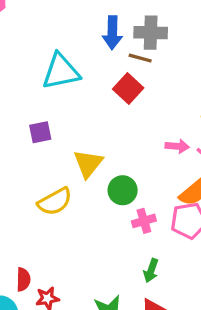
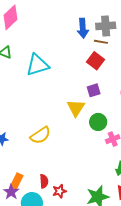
cyan triangle: (61, 71) -> (38, 65), moved
purple square: (40, 132) -> (94, 90), moved
yellow semicircle: (55, 202) -> (40, 135), moved

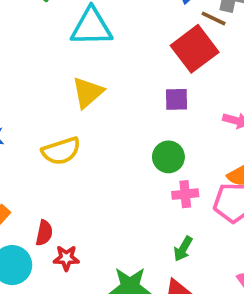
red square: (95, 61) -> (195, 49), size x1.4
yellow triangle: (76, 108) -> (88, 92), moved

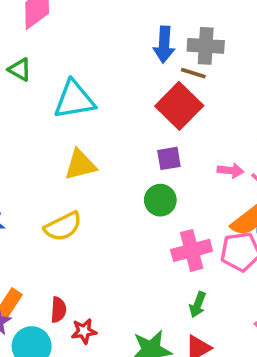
yellow triangle: (88, 92) -> (80, 165), turned 36
green circle: (168, 157) -> (160, 200), moved
pink cross: (185, 194) -> (192, 250), size x1.5

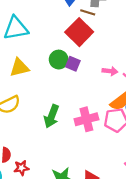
purple square: (169, 158) -> (73, 64), turned 32
green circle: (160, 200) -> (59, 60), moved
green arrow: (198, 305) -> (52, 116), moved, size x1.5

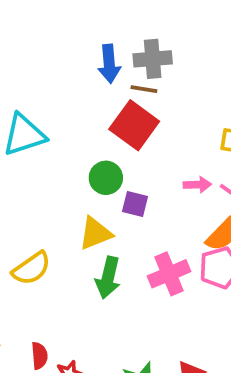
purple square: (73, 64) -> (135, 204), moved
yellow triangle: (19, 68) -> (95, 233), moved

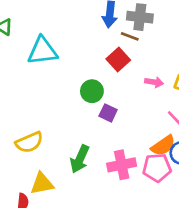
red square: (134, 125) -> (118, 59), size x0.7
pink arrow: (197, 185) -> (154, 82), moved
yellow triangle: (95, 233) -> (42, 184), moved

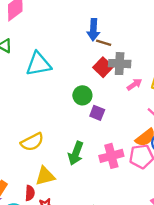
gray cross: (140, 17) -> (120, 64), moved
brown line: (130, 36) -> (104, 43), moved
pink arrow: (154, 82) -> (134, 84), turned -40

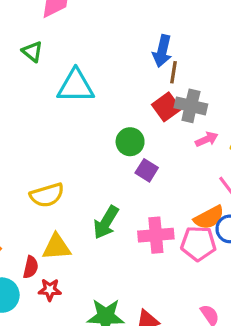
brown line: (104, 43) -> (174, 72), turned 72

